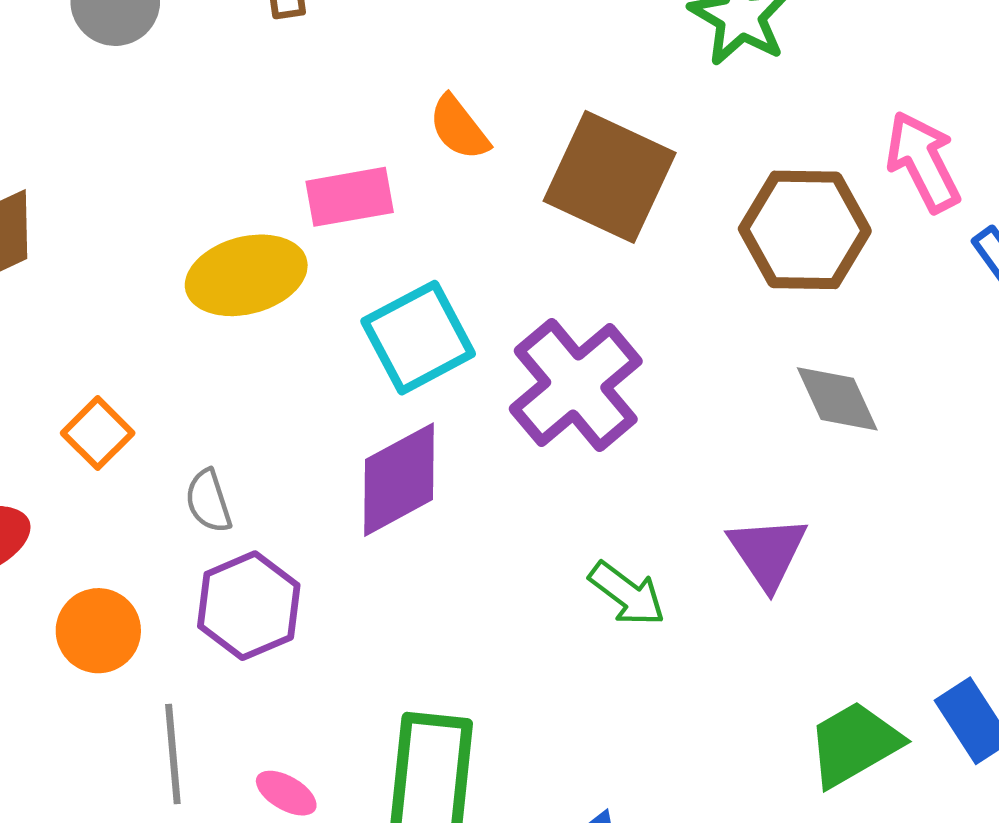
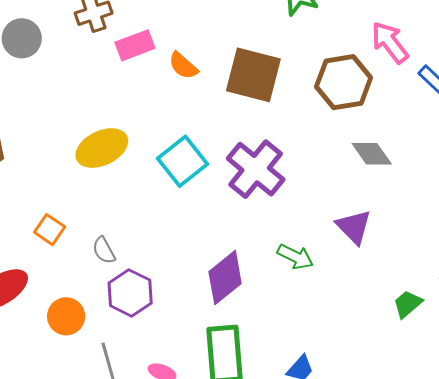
pink rectangle: (350, 197) -> (135, 45), moved
purple diamond: (399, 480) -> (225, 278), moved
green trapezoid: (854, 744) -> (408, 304), size x0.7

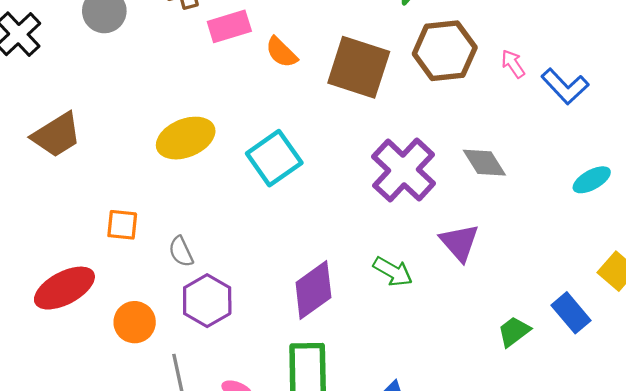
pink arrow: (390, 42) -> (513, 64), moved, size x0.6
brown hexagon: (344, 82) -> (445, 51), moved
purple cross: (256, 169) -> (404, 170), moved
orange square: (50, 230) -> (122, 225), turned -32

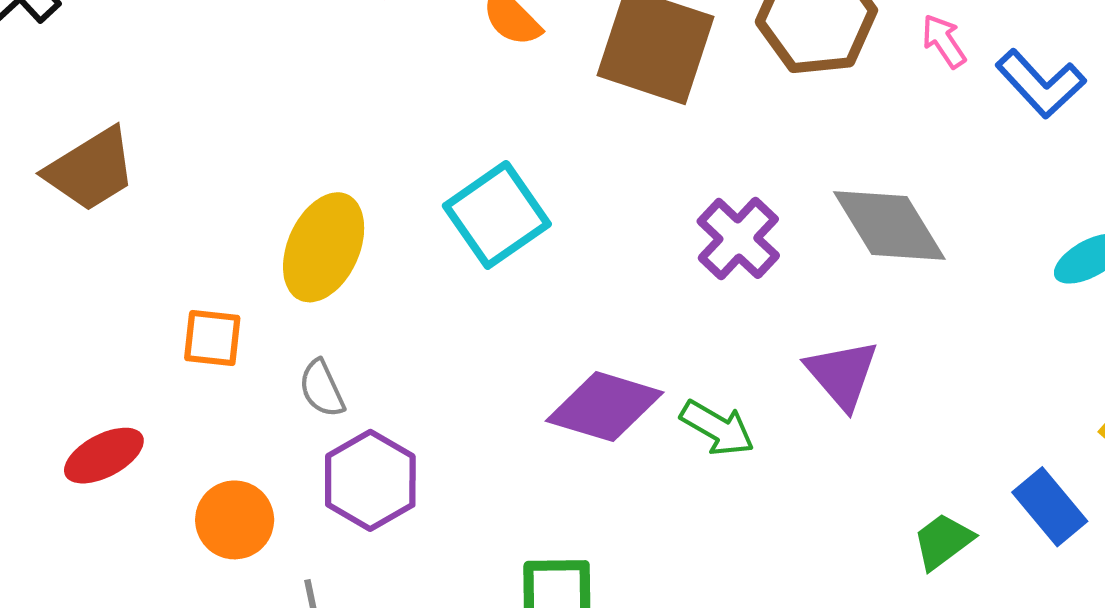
yellow ellipse: (186, 138) -> (324, 247), moved, turned -44
gray diamond: (484, 163) -> (889, 225), size x1.4
purple cross: (404, 170) -> (738, 238), size x0.7
red ellipse: (64, 288) -> (104, 456), size x0.7
purple diamond: (313, 290) -> (605, 407), moved, turned 52

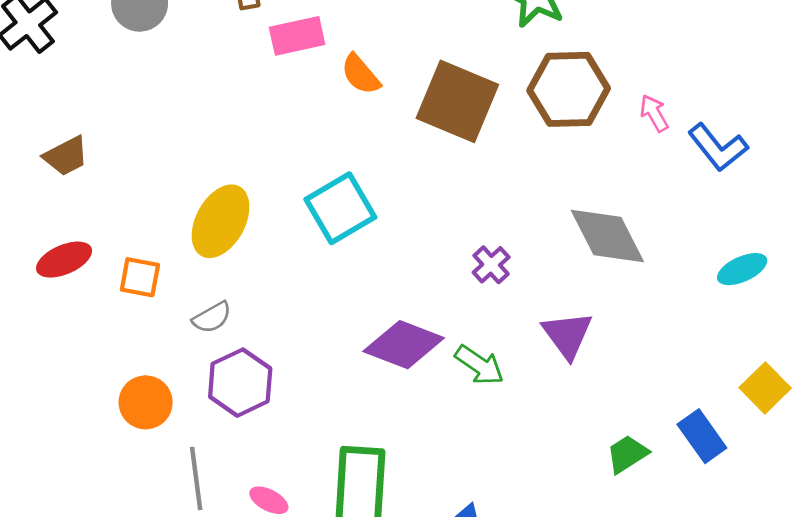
brown trapezoid: (91, 170) -> (66, 156), size x0.7
purple cross: (738, 238) -> (491, 265), moved, size x0.7
gray semicircle: (322, 389) -> (212, 317), turned -99
red ellipse: (104, 456) -> (64, 260), moved

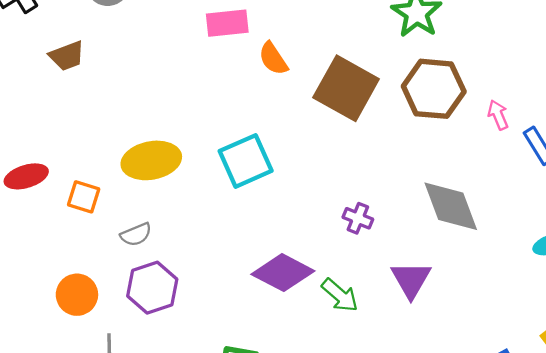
brown trapezoid: (66, 156) -> (67, 56), moved
yellow ellipse: (221, 221) -> (151, 160), turned 44
purple cross: (491, 265) -> (358, 218), turned -32

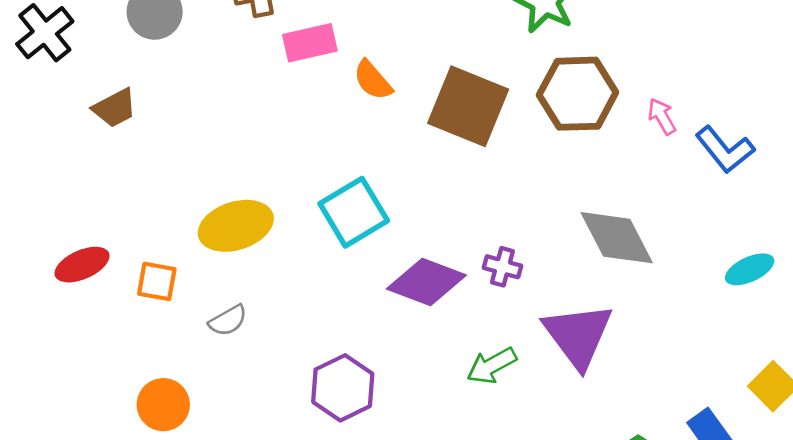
purple diamond: (283, 273) -> (426, 282), moved
purple triangle: (411, 280) -> (578, 335), size x1.4
purple hexagon: (152, 288) -> (343, 388), moved
green arrow: (340, 295) -> (492, 366), turned 117

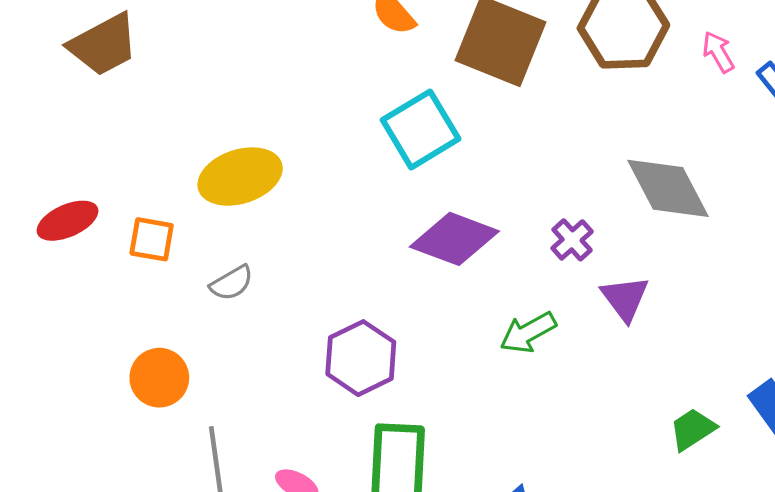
brown trapezoid: (115, 108) -> (103, 45), size x1.4
cyan square: (354, 212) -> (421, 129), moved
purple cross: (502, 267) -> (572, 240), moved, turned 33
purple triangle: (578, 335) -> (625, 298), size x0.6

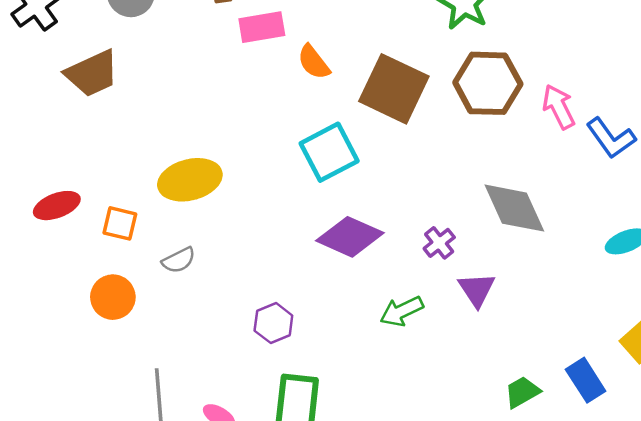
pink arrow: (718, 52) -> (559, 107), size x1.4
purple hexagon: (361, 358) -> (273, 323), size x0.7
orange circle: (159, 378) -> (113, 297), moved

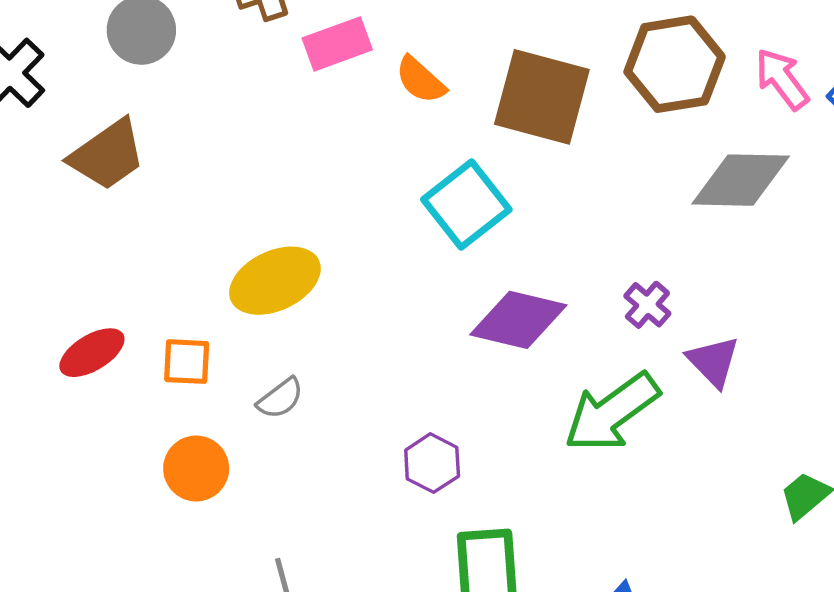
gray diamond: (514, 208) -> (741, 180), moved, turned -54
green arrow: (402, 311) -> (612, 412), size x1.6

